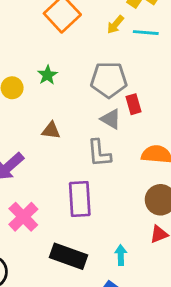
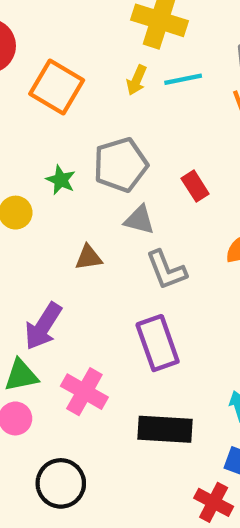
gray pentagon: (109, 80) -> (121, 165), moved
gray triangle: (111, 119) -> (139, 220), moved

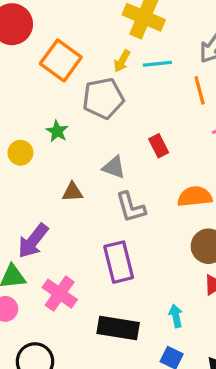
gray pentagon: (121, 165) -> (103, 98), moved

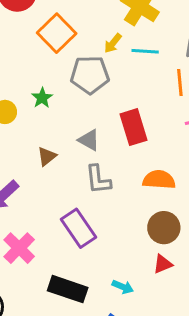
red rectangle: (159, 146) -> (134, 127), size x1.6
brown triangle: (73, 192) -> (47, 156), turned -45
purple rectangle: (119, 262) -> (78, 228), turned -30
cyan arrow: (176, 316) -> (123, 287), turned 115

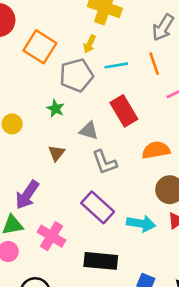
cyan line: (145, 51) -> (116, 65), moved
green star: (42, 98) -> (55, 109), moved
cyan arrow: (123, 287) -> (141, 224), moved, size x1.5

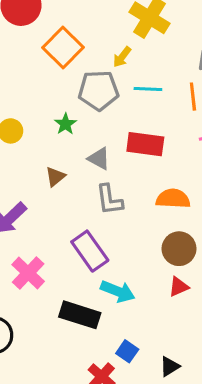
red rectangle: (124, 111) -> (145, 144), turned -64
cyan arrow: (141, 224) -> (118, 291), moved

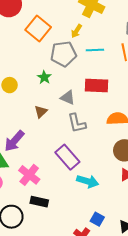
black rectangle: (80, 315) -> (39, 202), moved, size x0.7

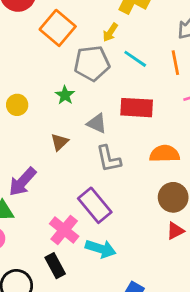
cyan line: (95, 50) -> (135, 59), turned 36
pink cross: (29, 175) -> (64, 230), moved
cyan arrow: (88, 181) -> (101, 249), moved
black rectangle: (39, 202) -> (55, 266), turned 48

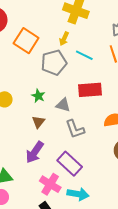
green star: (65, 95) -> (38, 96), moved
purple arrow: (22, 182) -> (35, 152), moved

